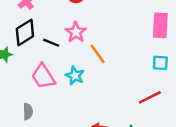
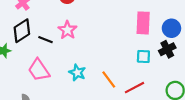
orange line: (98, 54) -> (109, 79), moved
cyan star: (75, 76) -> (77, 73), moved

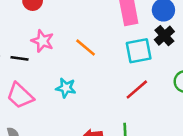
cyan square: (143, 56) -> (139, 51), size x1.5
orange line: (109, 79) -> (86, 48), moved

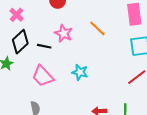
orange line: (86, 48) -> (97, 28), moved

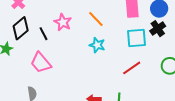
black line: (44, 46) -> (43, 34), turned 48
cyan star: (80, 72) -> (97, 45), moved

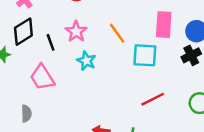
cyan square: (136, 38) -> (145, 55), moved
cyan star: (97, 45) -> (86, 61), moved

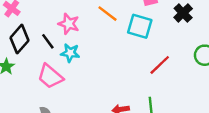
cyan square: (145, 55) -> (140, 26), turned 30
cyan star: (86, 61) -> (70, 53), moved

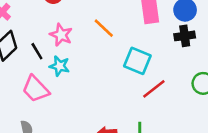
black cross: (183, 13) -> (185, 36), turned 30
cyan square: (140, 26) -> (137, 61), moved

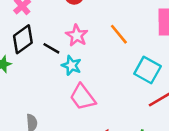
black line: (37, 51) -> (51, 48), turned -36
pink trapezoid: (36, 89) -> (83, 97), moved

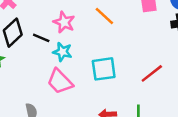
cyan square: (147, 70) -> (104, 69), moved, turned -30
pink trapezoid: (83, 97) -> (60, 81), moved

